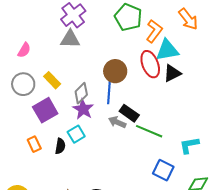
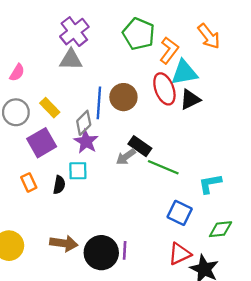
blue line: (109, 90) -> (99, 103), moved
gray arrow: (117, 122) -> (126, 157), turned -60
cyan square: (76, 134) -> (78, 171), turned 30

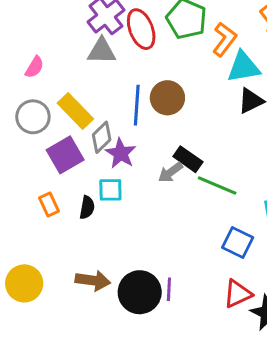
red ellipse: (164, 89) -> (141, 29), moved
yellow rectangle: (50, 108) -> (75, 111), size x1.4
gray diamond: (84, 123) -> (102, 137), moved

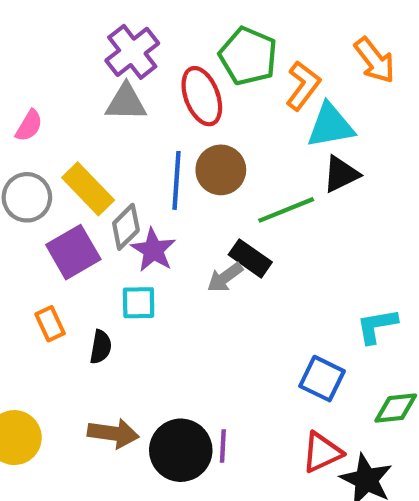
red ellipse: (141, 29) -> (202, 96), moved
green line: (217, 185) -> (286, 210), moved, turned -45
black semicircle: (87, 207) -> (101, 347), moved

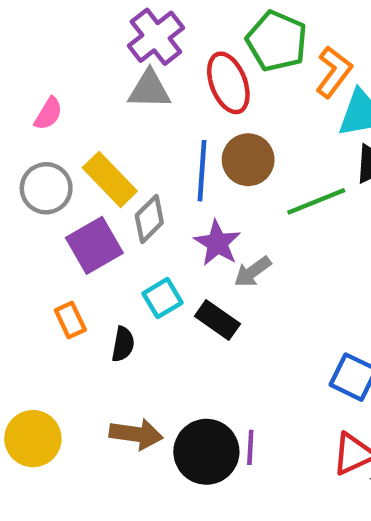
purple star: (153, 250) -> (217, 243), moved
black rectangle: (250, 258) -> (217, 320), moved
cyan square: (139, 303) -> (162, 298), turned -30

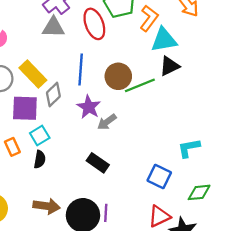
brown circle: (248, 160) -> (118, 76), moved
purple square: (94, 245) -> (25, 108), turned 32
cyan square: (162, 298) -> (40, 135), moved
black rectangle: (217, 320) -> (98, 163), moved

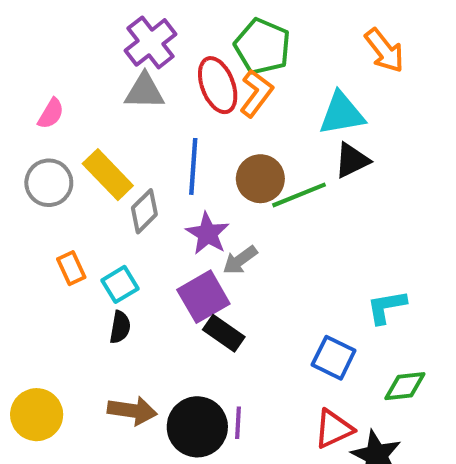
orange L-shape: (149, 18) -> (256, 93), moved
purple square: (25, 108) -> (203, 297), moved, turned -32
orange rectangle: (12, 147) -> (71, 268), moved

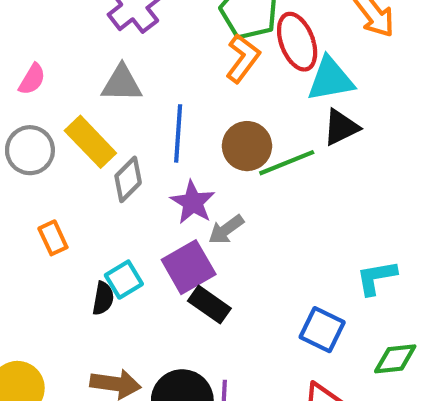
red ellipse: (218, 85) -> (297, 42), moved
gray triangle: (144, 91) -> (122, 83), moved
cyan square: (120, 284) -> (124, 280), moved

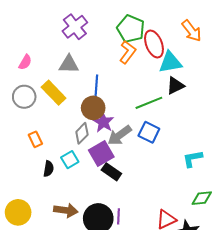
brown circle: (247, 146) -> (93, 108), moved
gray diamond: (128, 179) -> (82, 133), moved
gray arrow: (226, 229) -> (120, 135), size x1.4
black semicircle: (103, 298) -> (49, 169), moved
blue square: (322, 330) -> (149, 132), moved

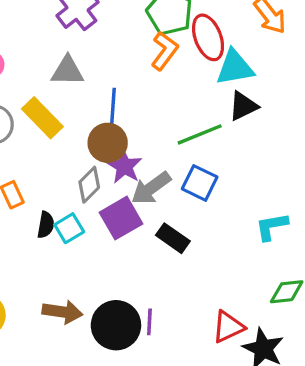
black semicircle: (49, 169) -> (46, 225), moved
black rectangle: (111, 172) -> (173, 238), moved

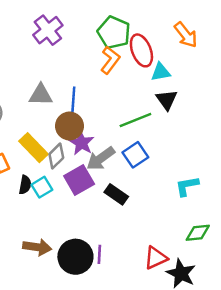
cyan triangle: (235, 68) -> (161, 72), size x0.7
gray triangle: (67, 71) -> (41, 95), moved
black triangle: (243, 106) -> (167, 100), turned -40
yellow rectangle: (42, 118) -> (33, 148), moved
blue square: (200, 183) -> (135, 155), turned 30

